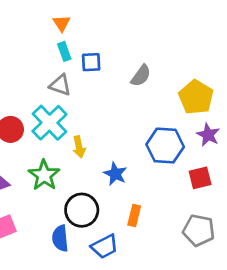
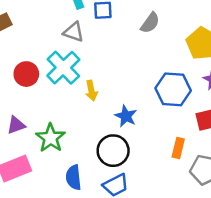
green star: (44, 175) -> (51, 138), moved
black circle: (82, 210) -> (113, 151), moved
orange rectangle: (134, 216) -> (178, 148), moved

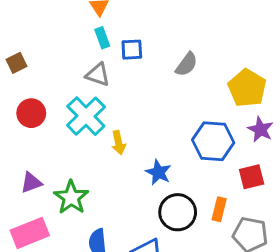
red circle: (26, 74) -> (31, 113), moved
black circle: (113, 151) -> (178, 212), moved

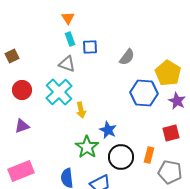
blue hexagon: (213, 141) -> (144, 93), moved
purple triangle: (31, 183) -> (22, 126), moved
green star: (71, 197) -> (87, 147), moved

